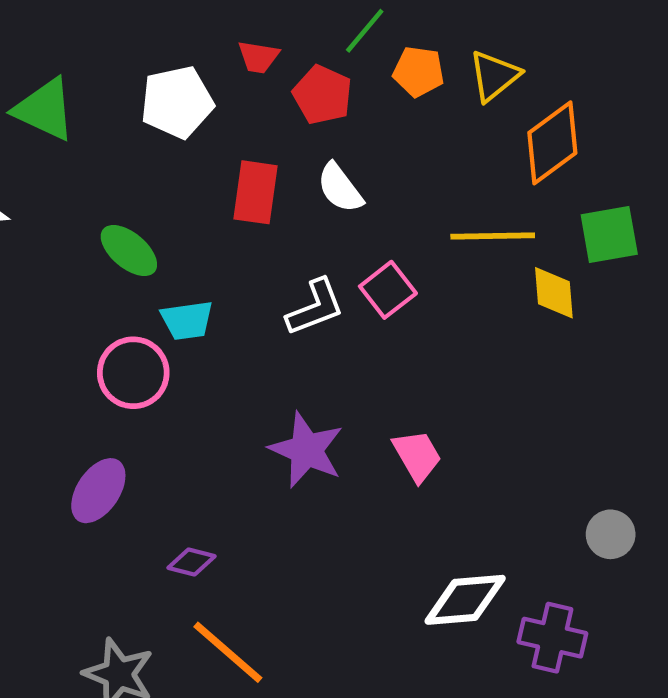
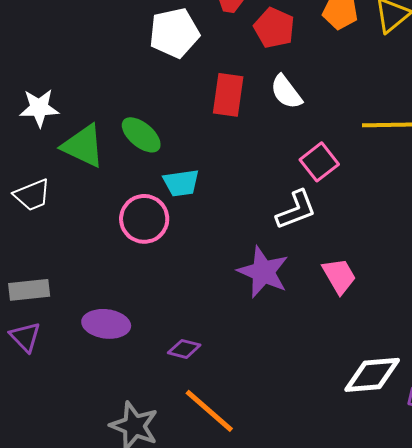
green triangle: (44, 109) -> (83, 146), moved
white L-shape: (315, 307) -> (296, 210), moved
purple ellipse: (98, 491) -> (106, 324), moved, turned 63

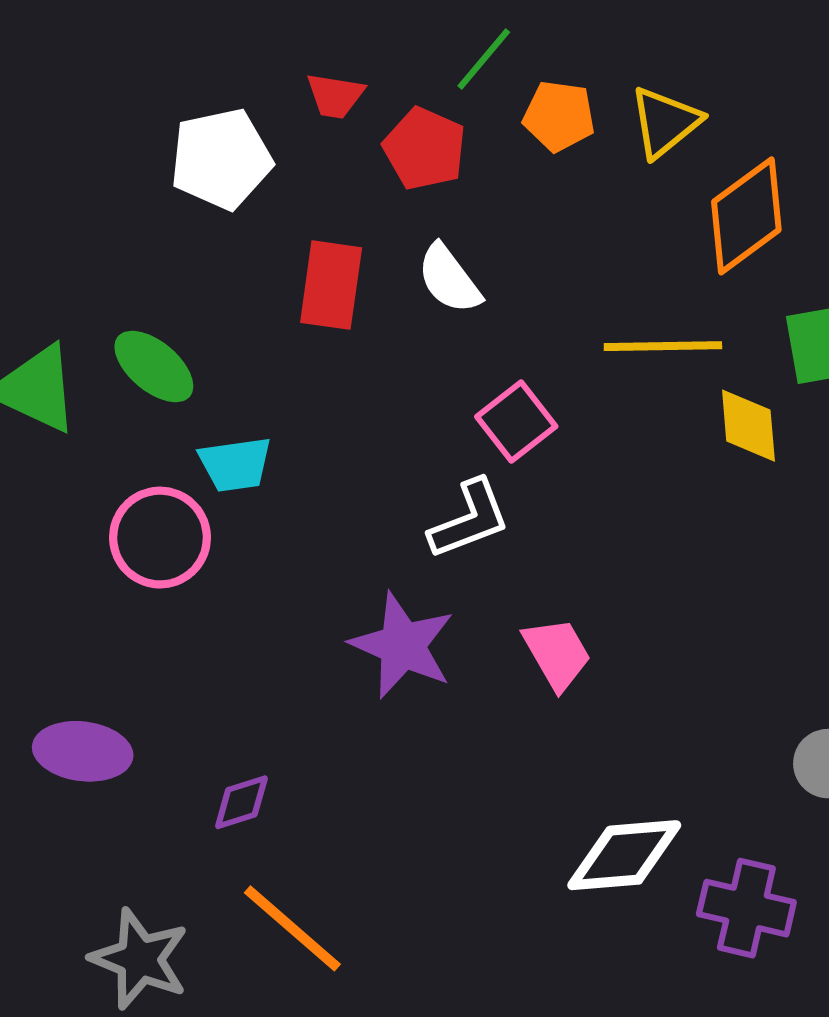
purple diamond: (184, 349) -> (241, 802), turned -32

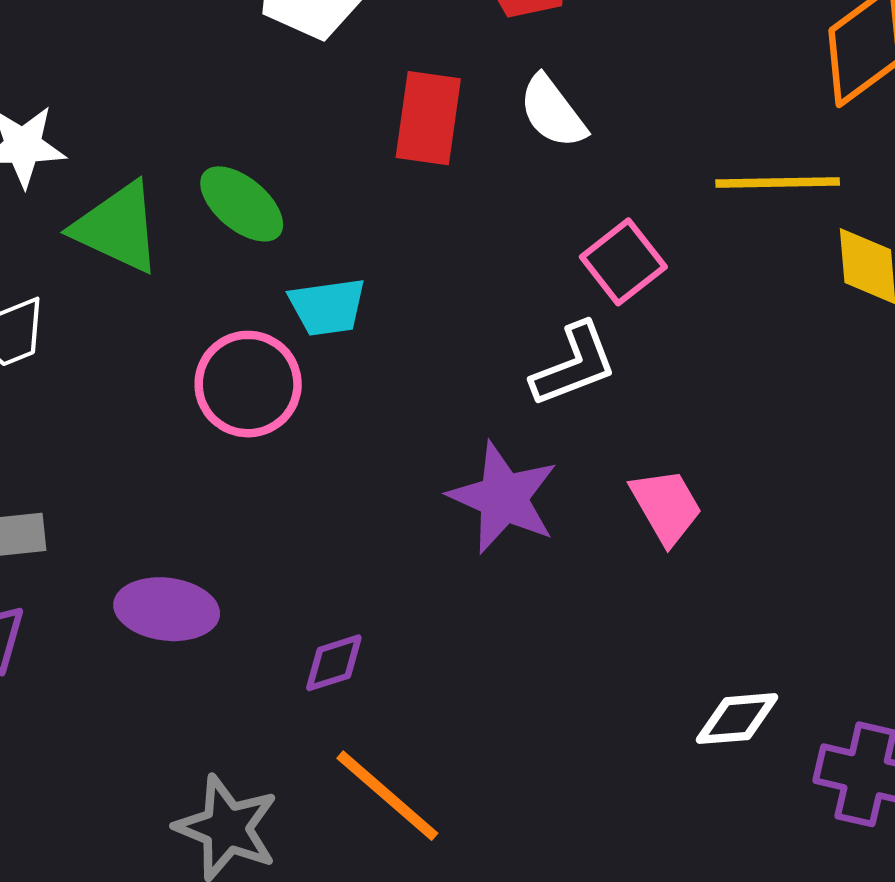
white diamond: (624, 855) -> (737, 719), size x0.7

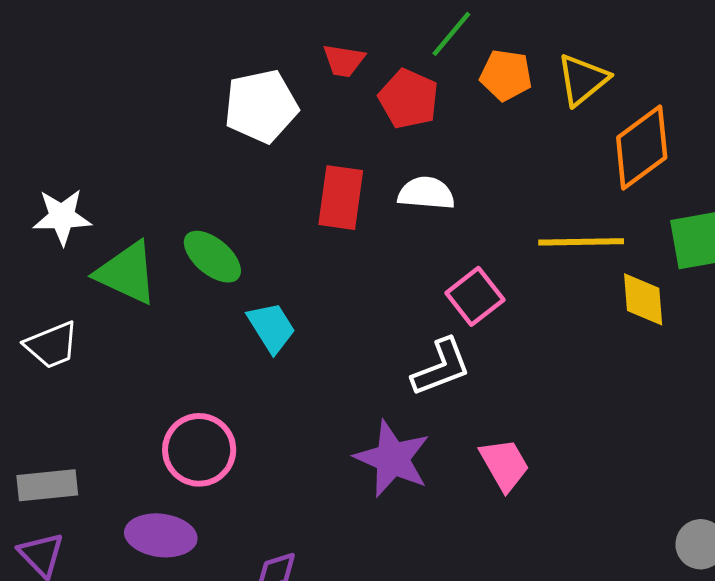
white semicircle: (553, 112) -> (426, 193), turned 132
cyan trapezoid: (327, 307) -> (271, 327), turned -114
pink circle: (248, 384) -> (199, 450), moved

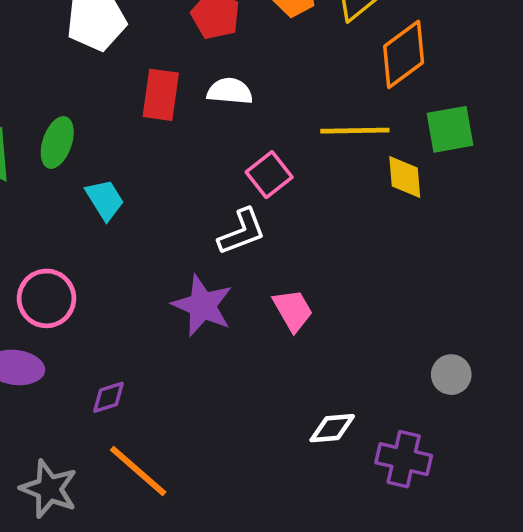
green ellipse: (212, 257) -> (57, 142), turned 69

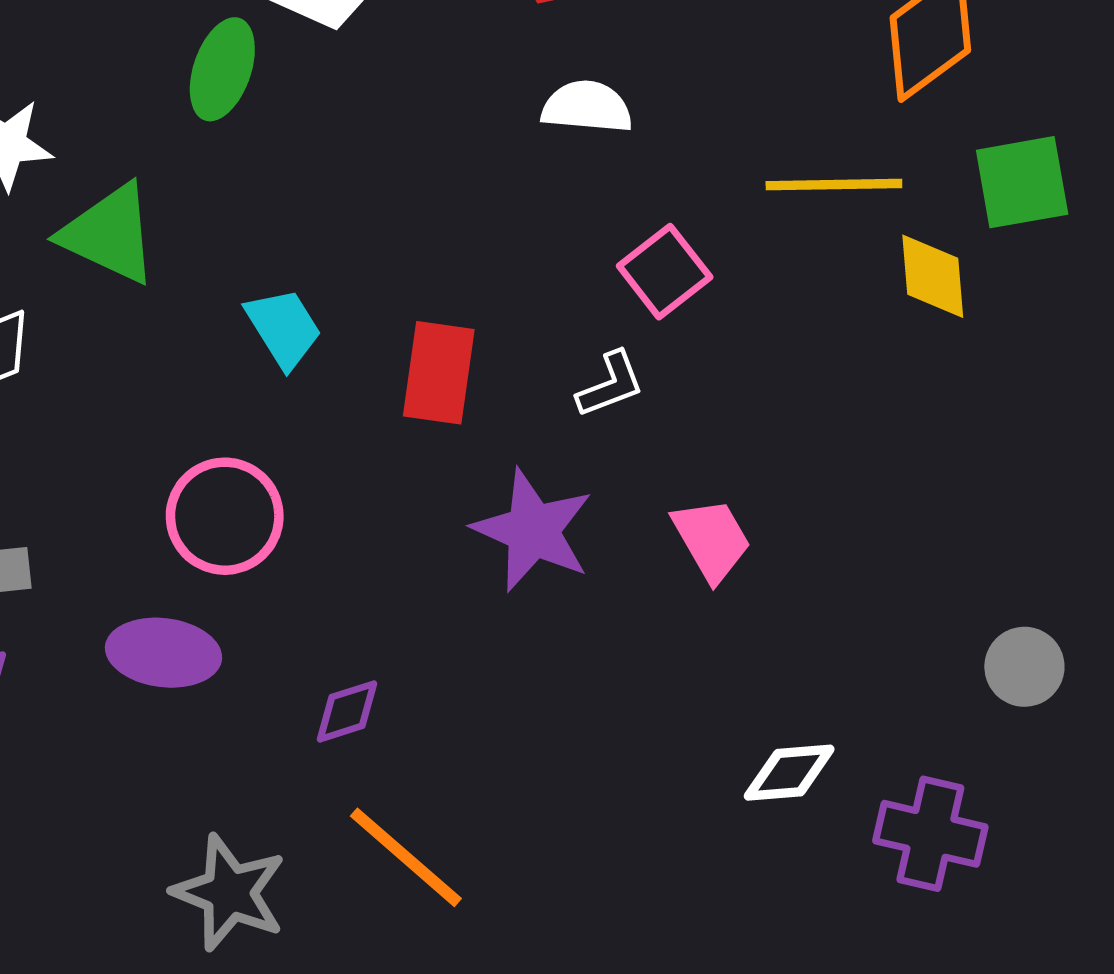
red rectangle: (161, 95) -> (439, 373), moved
green ellipse: (57, 142) -> (222, 69), moved
cyan trapezoid: (105, 200) -> (283, 328), moved
white L-shape: (242, 232) -> (610, 384), size x0.7

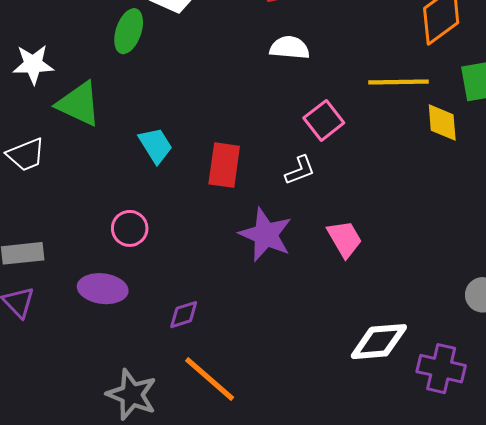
pink circle: (225, 516) -> (130, 228), size x0.7
white diamond: (789, 773) -> (379, 342), size x1.4

